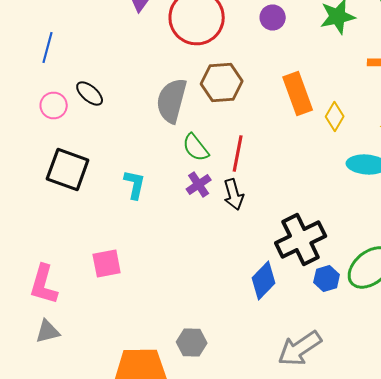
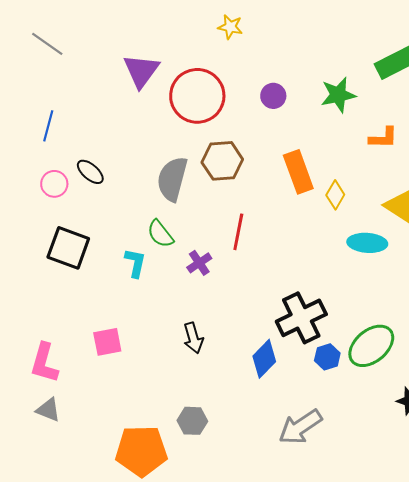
green semicircle: (196, 148) -> (160, 234), moved
black arrow: (234, 194) -> (193, 338), moved
gray triangle: (48, 332) -> (48, 410), turned 36

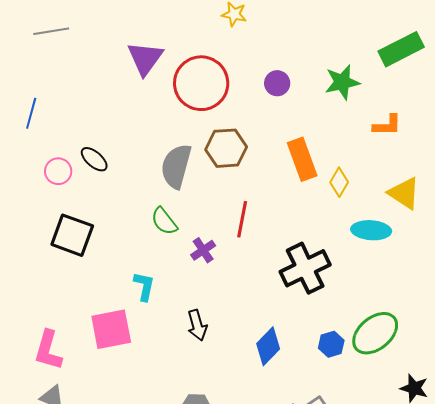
gray line: (47, 44) -> (51, 31), turned -44
blue line: (48, 126) -> (31, 113), moved
cyan L-shape: (135, 263) -> (144, 286), moved
black cross: (301, 318) -> (305, 268), moved
pink square: (107, 342) -> (111, 329), size x1.4

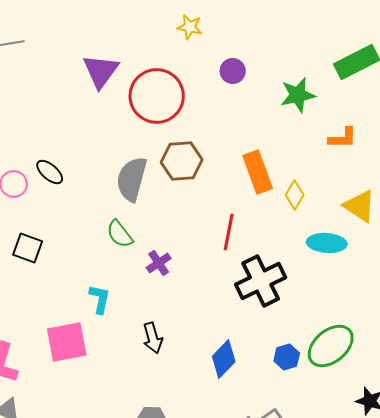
purple circle: (277, 83) -> (233, 71), moved
red line: (242, 219) -> (229, 232), moved
black square: (72, 235) -> (28, 248), size x0.7

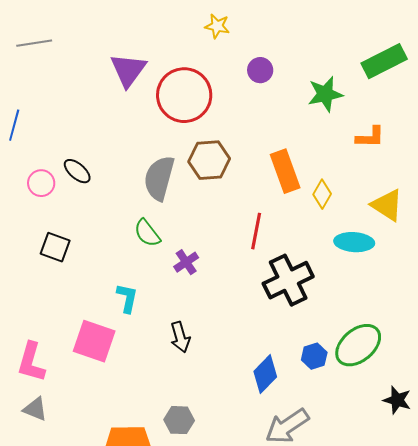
pink square: (67, 342) -> (94, 341), turned 30
blue diamond: (224, 359) -> (265, 374), moved

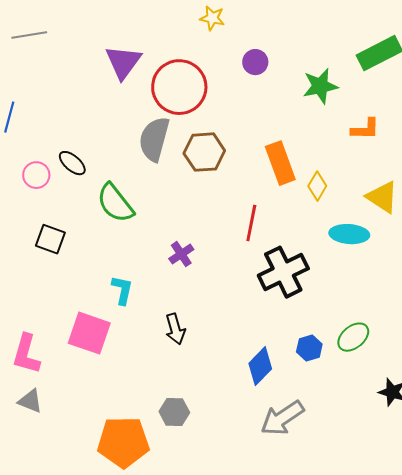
gray semicircle: (159, 178) -> (154, 139), moved
green semicircle: (147, 233) -> (115, 203), moved, size x1.4
green ellipse: (358, 345) -> (353, 337), size x0.7

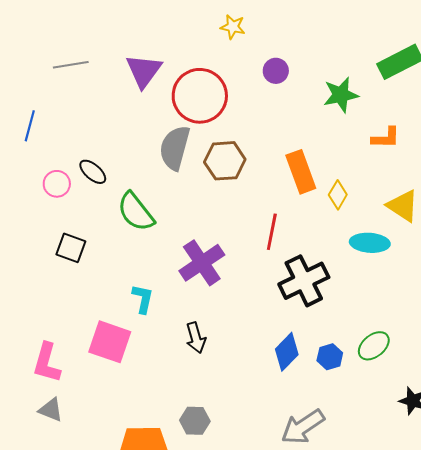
gray line: (29, 35) -> (71, 65), moved
purple cross: (181, 254) -> (202, 263), size x1.8
blue diamond: (260, 366) -> (287, 352), moved

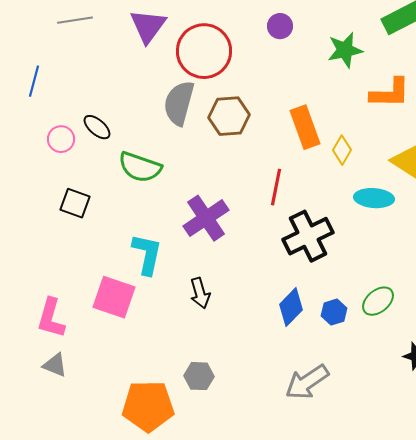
orange L-shape: (386, 138) -> (390, 93), size x1.4
green semicircle: (136, 212) -> (140, 167), turned -33
cyan L-shape: (143, 299) -> (147, 254), size x1.4

